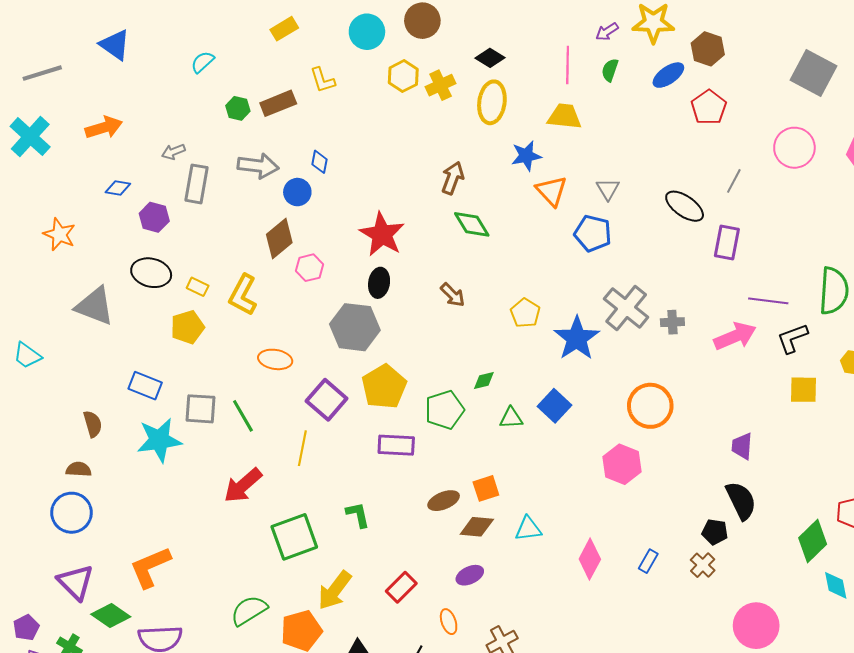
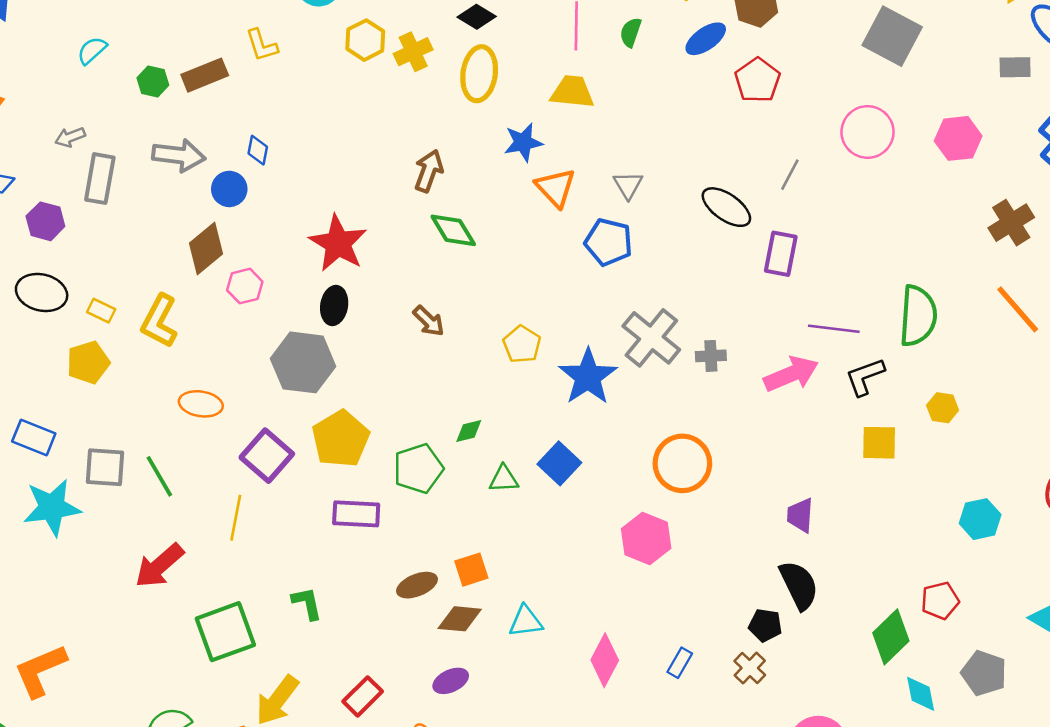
cyan semicircle: (203, 62) -> (92, 50), moved

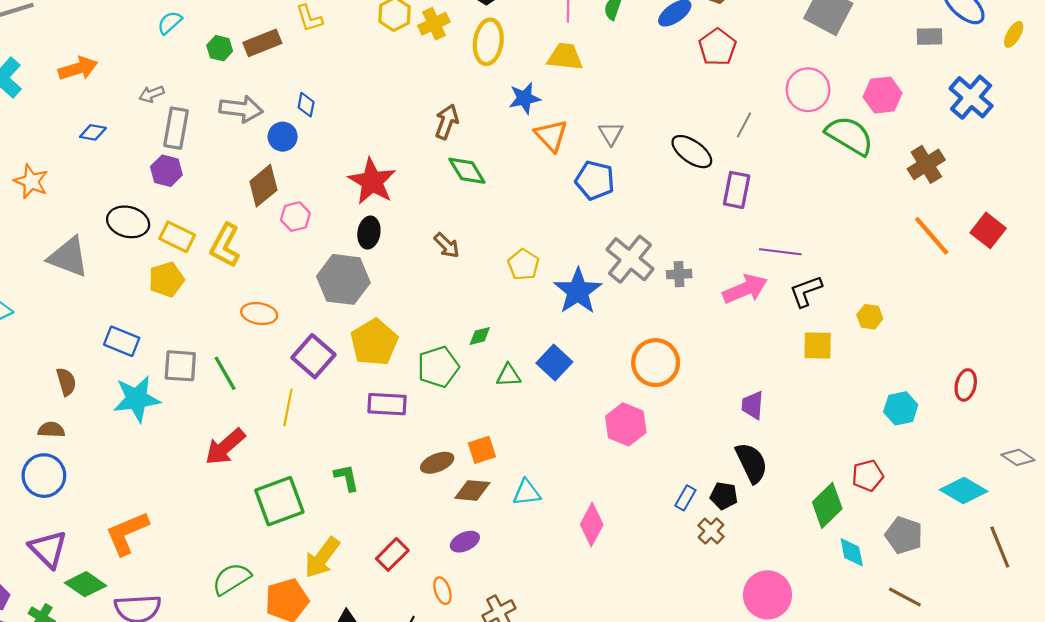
purple hexagon: (45, 221) -> (166, 171), moved
yellow rectangle: (101, 311) -> (177, 237), size x1.5
green semicircle: (918, 316) -> (850, 136), moved, turned -63
blue rectangle: (680, 663) -> (685, 498), moved

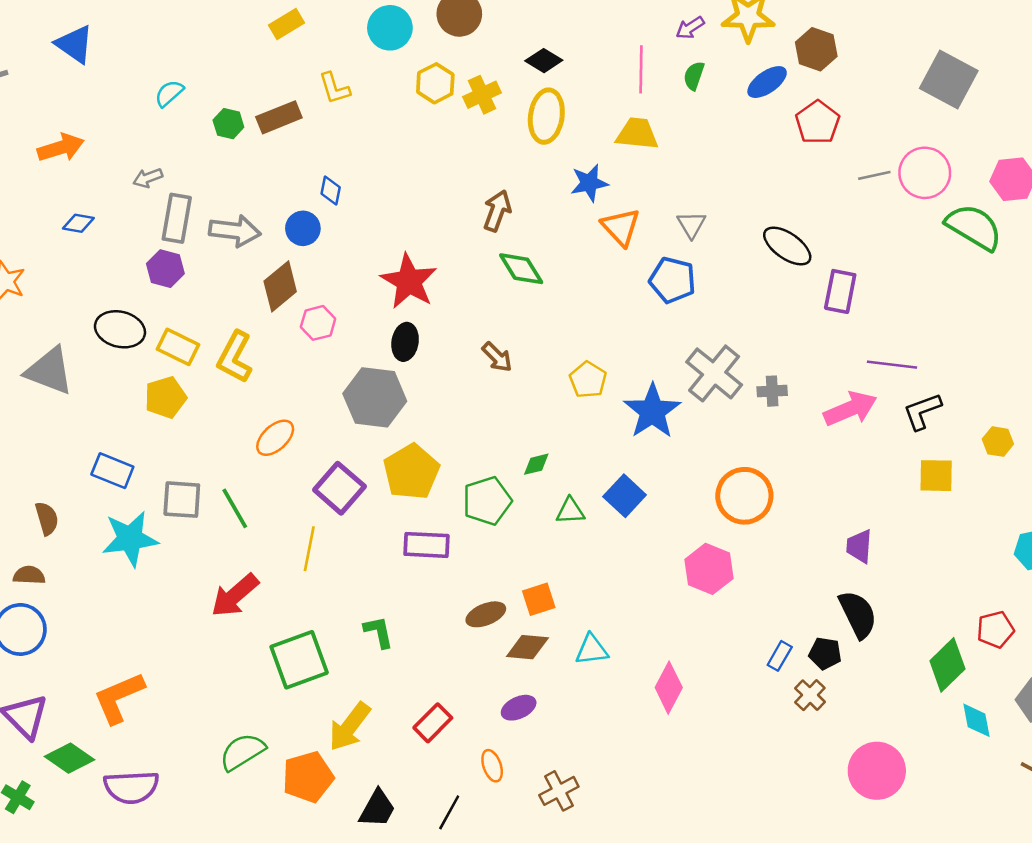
gray arrow: (241, 109) -> (235, 231), moved
gray line: (744, 125) -> (874, 175), moved, turned 50
orange ellipse: (259, 314) -> (275, 438), turned -52

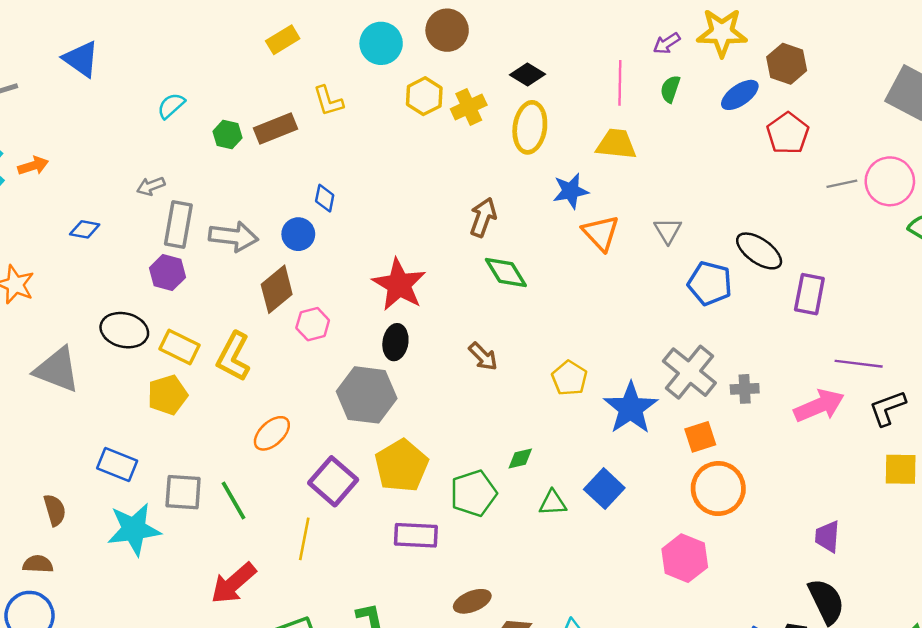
orange arrow: (61, 148) -> (33, 166), moved, size x0.7
blue pentagon: (672, 280) -> (710, 283), moved
orange square: (539, 599) -> (700, 437), moved

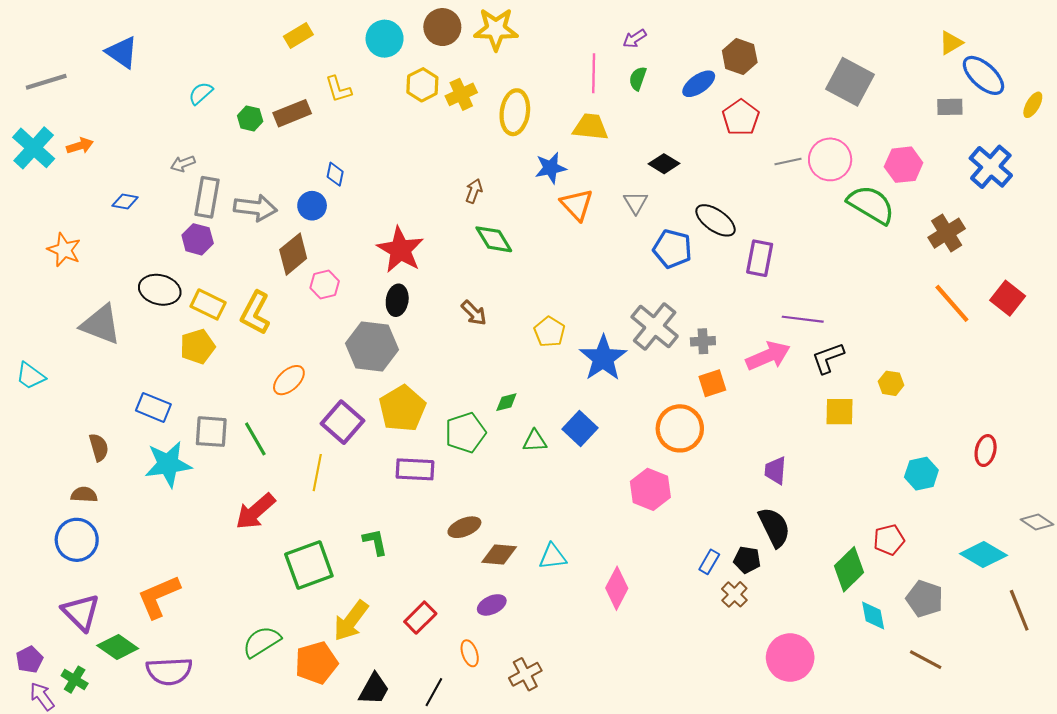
yellow star: (722, 33) -> (496, 29), moved
black diamond: (527, 75) -> (664, 164), moved
brown arrow: (483, 217) -> (474, 191), size x0.7
orange square: (700, 437) -> (712, 383), moved

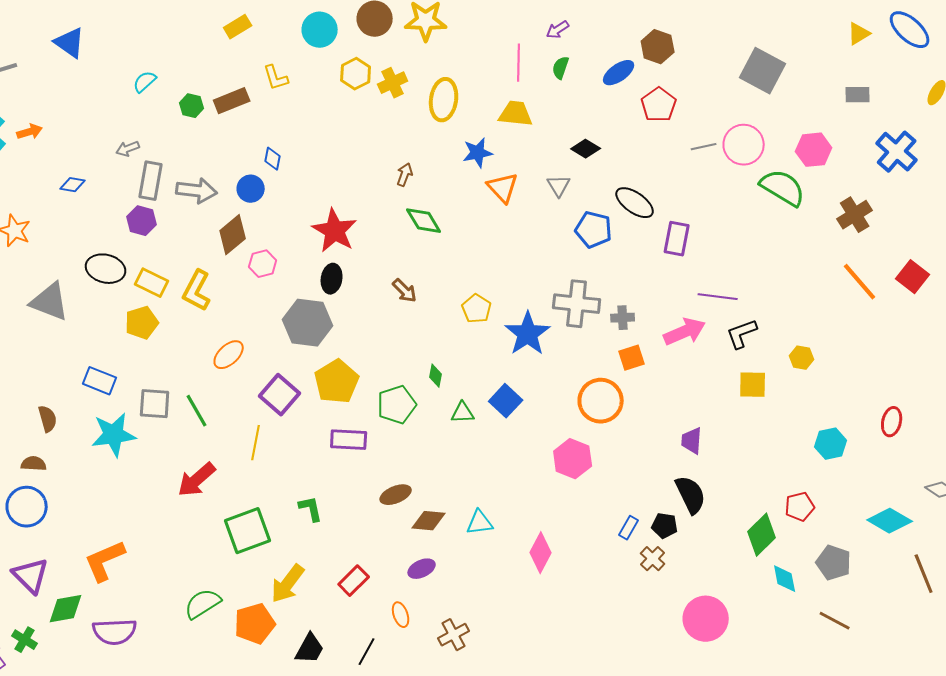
blue ellipse: (983, 75) -> (910, 30), moved
gray cross: (655, 327) -> (577, 304), turned -33
green diamond: (506, 402) -> (436, 376), turned -65
green diamond: (118, 647) -> (66, 609), turned -45

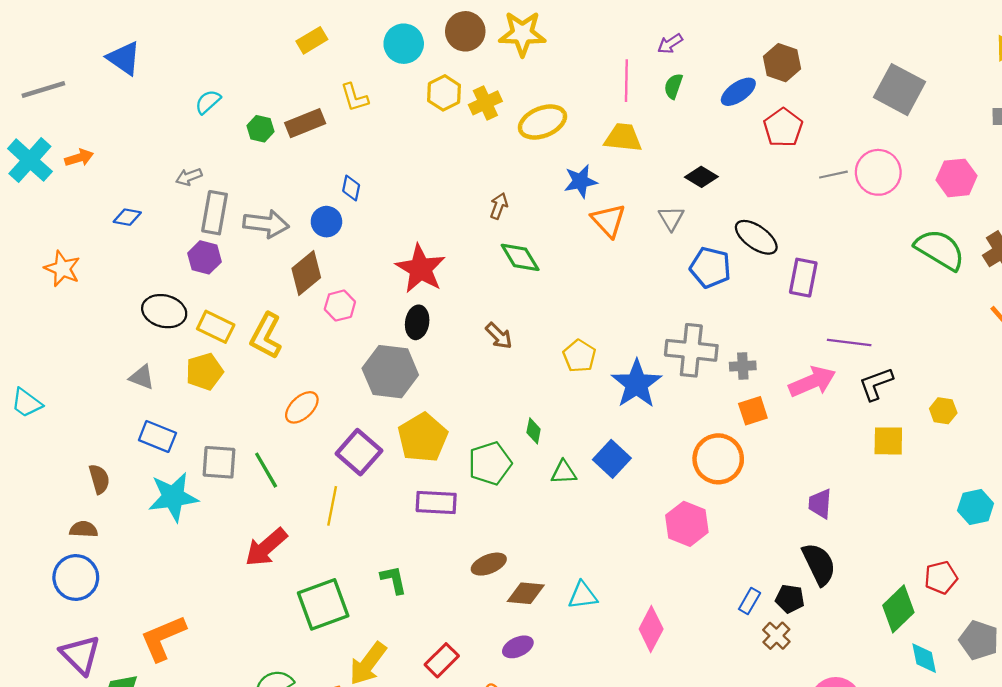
yellow ellipse: (444, 100) -> (542, 122), turned 60
green semicircle: (783, 188) -> (940, 250), moved
gray triangle: (50, 302) -> (142, 377), moved, size x0.6

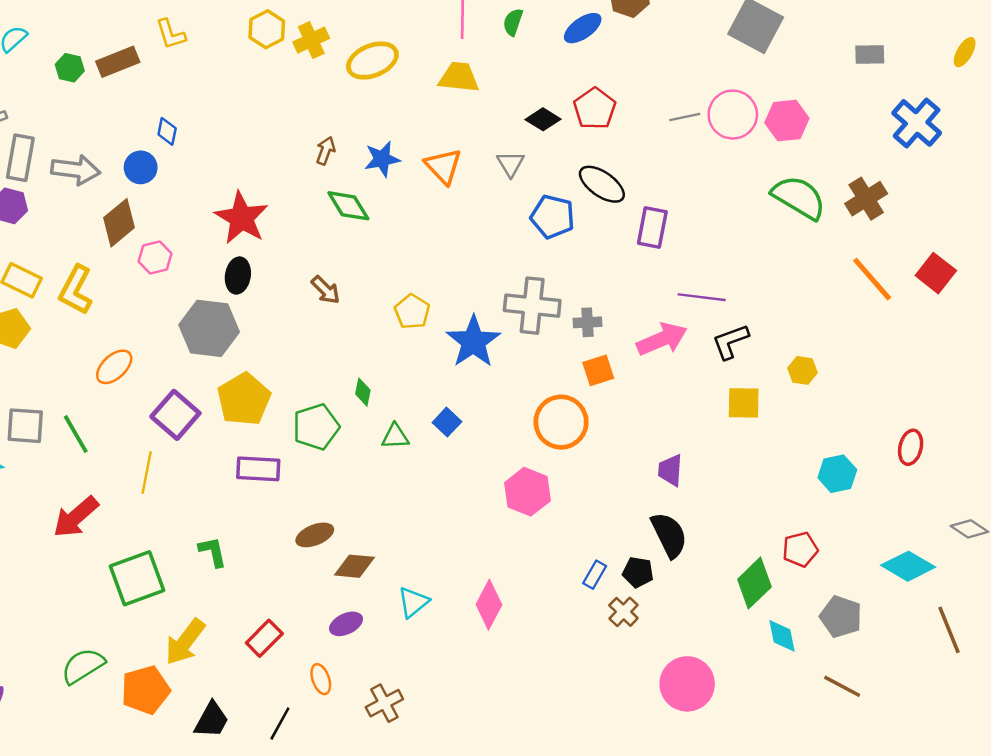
red pentagon: (783, 128) -> (595, 109), moved
pink hexagon: (957, 178) -> (787, 121), moved
blue star: (581, 181) -> (382, 159), moved
blue square: (612, 459) -> (447, 422), size x0.7
cyan triangle: (583, 595) -> (413, 602), moved, turned -32

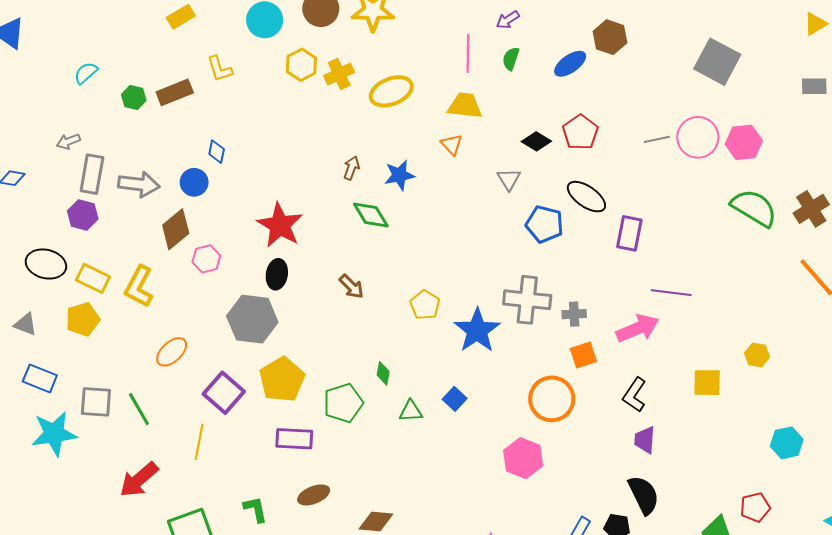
orange triangle: (443, 166) -> (452, 144), moved, size x0.7
black L-shape: (730, 342) -> (634, 395), moved, turned -36
brown ellipse: (315, 535) -> (314, 495), moved

